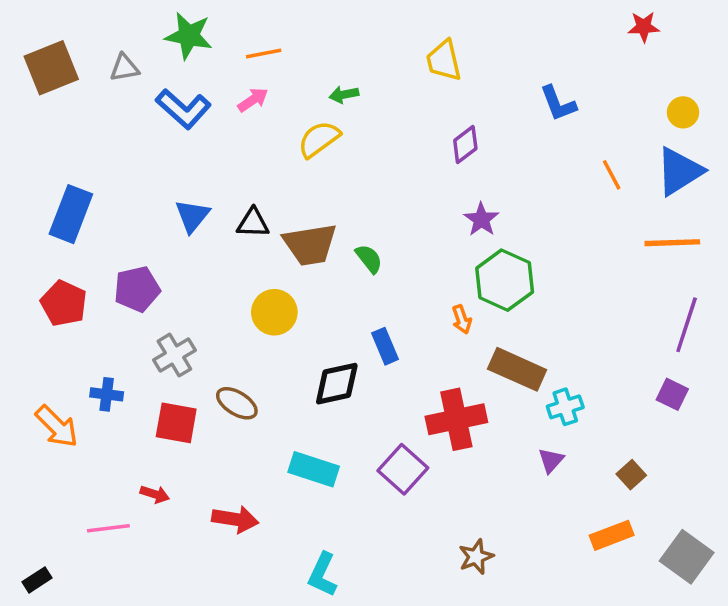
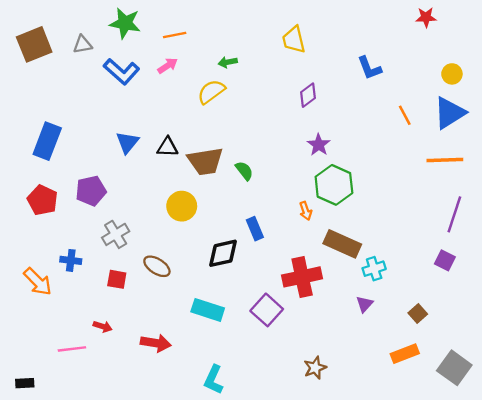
red square: (176, 423) -> (117, 279), size x0.7
black rectangle: (37, 580) -> (25, 383), turned 30

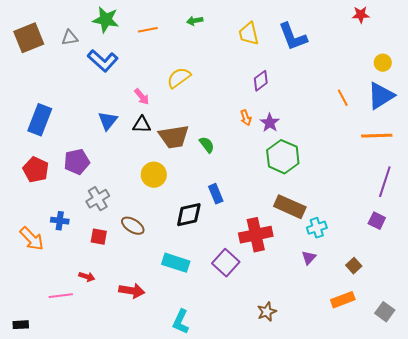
green arrow: (228, 62) -> (195, 21), moved
pink arrow: (168, 66) -> (142, 97), moved, turned 84
blue L-shape: (369, 68) -> (293, 37), moved, size x1.4
orange arrow: (306, 211) -> (246, 118), moved
gray square: (454, 368) -> (385, 312), size x0.7

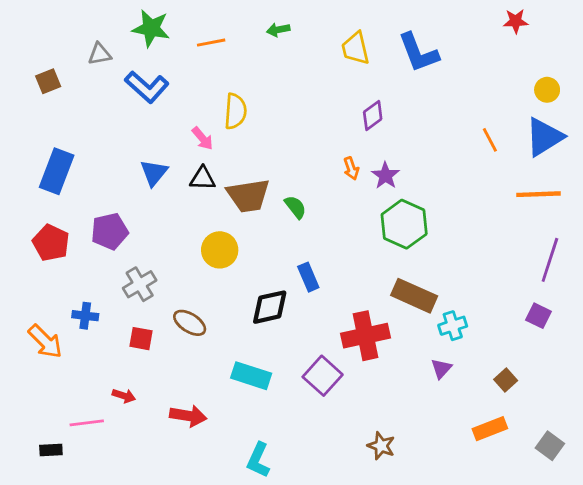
brown square: (29, 38) -> (48, 81), moved, size x0.6
yellow semicircle: (179, 78) -> (235, 111), moved, turned 130
brown star: (267, 312) -> (381, 446), turned -30
black rectangle: (21, 325) -> (51, 450), moved

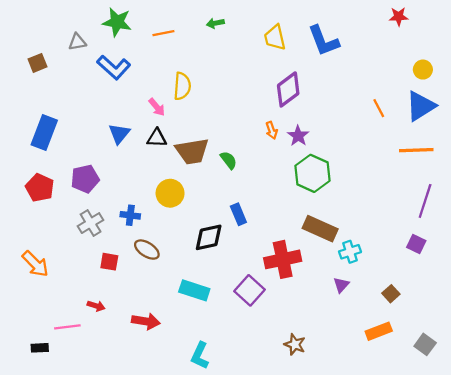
purple diamond: (373, 116) -> (288, 89), size x1.5
gray cross: (140, 284) -> (91, 223), moved
blue cross: (85, 316) -> (130, 215), moved

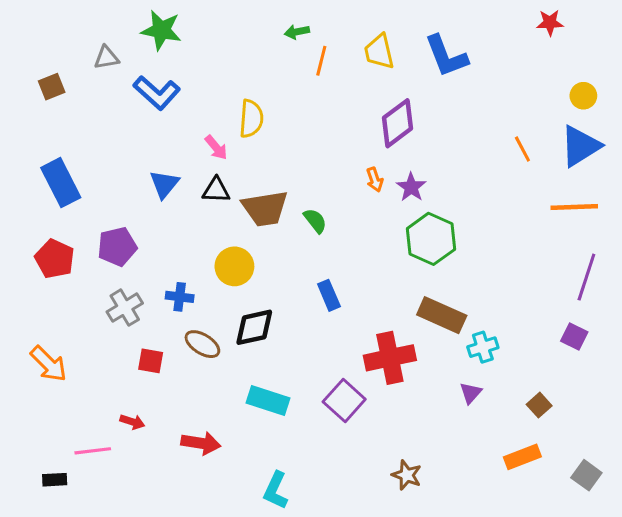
orange line: (163, 33) -> (321, 61), moved, turned -65
blue rectangle: (44, 132) -> (61, 183), turned -48
black diamond: (209, 237) -> (254, 327), moved

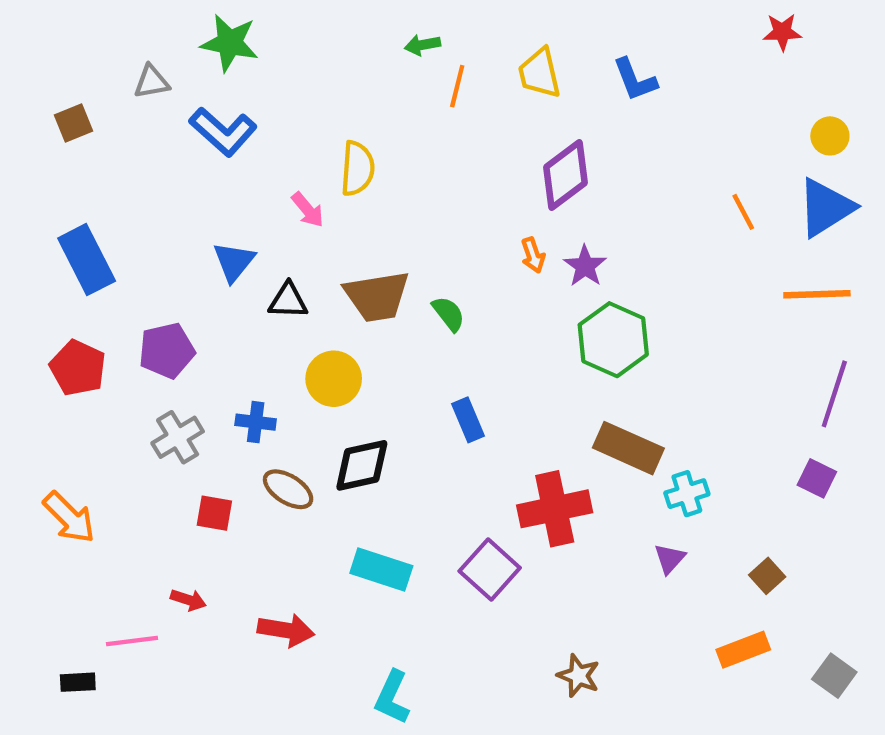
blue L-shape: (446, 56) -> (635, 80), size x0.7
black triangle: (216, 190) -> (288, 301), moved

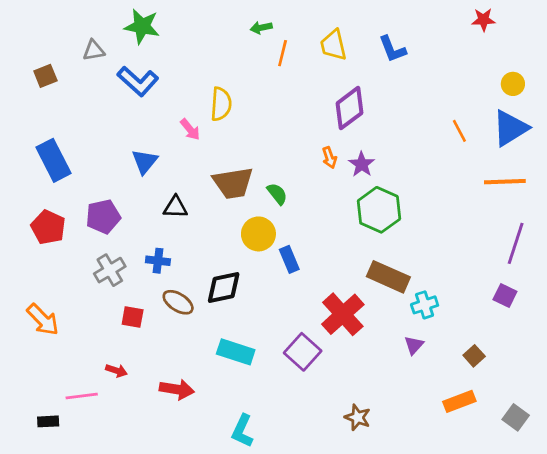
black triangle: (288, 301) -> (175, 207), moved
yellow circle: (334, 379) -> (258, 234), moved
red cross: (555, 509) -> (343, 314), turned -30

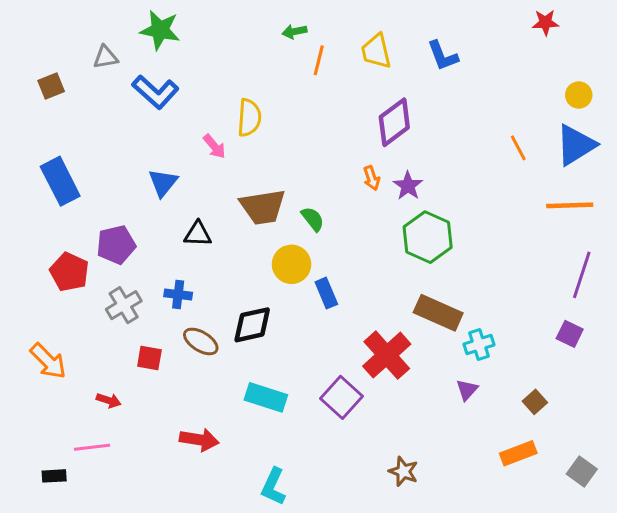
red pentagon: (48, 227) -> (69, 272), moved
red arrow: (116, 371) -> (109, 400), moved

